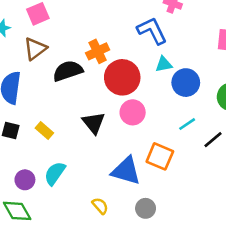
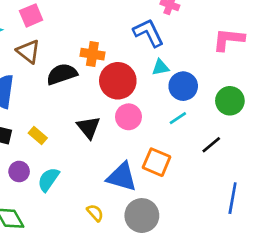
brown triangle: (35, 49) -> (28, 51), turned -45
orange cross: (98, 51) -> (92, 54), turned 35
cyan line: (187, 124) -> (178, 118), moved
purple circle: (25, 180) -> (19, 172), moved
gray circle: (146, 208) -> (142, 216), size x1.6

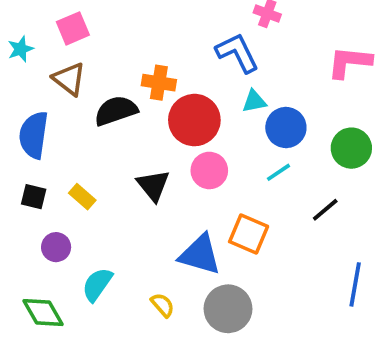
cyan semicircle: (48, 180) -> (97, 284), moved

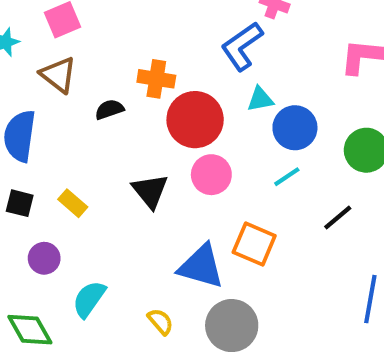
blue L-shape: (237, 53) -> (242, 46), turned -99
black semicircle: (116, 111) -> (109, 109), size x0.6

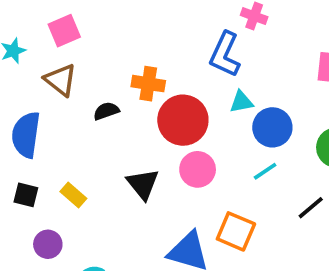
blue L-shape: (242, 46) -> (225, 54), turned -30

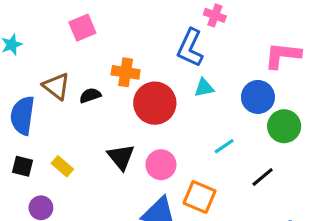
pink square: (64, 31) -> (82, 28), moved
brown triangle: (61, 80) -> (56, 86), moved
blue circle: (272, 127) -> (258, 97), moved
pink circle: (198, 169) -> (161, 165), moved

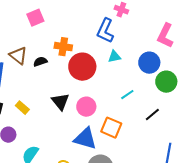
pink L-shape: (283, 55) -> (165, 36), turned -70

